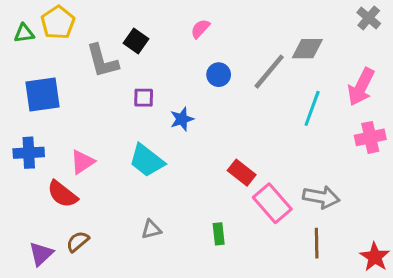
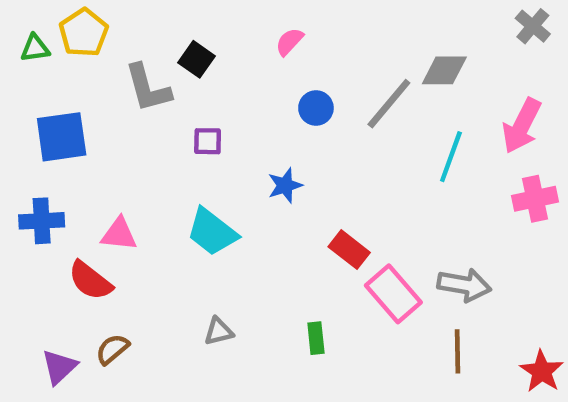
blue star: (182, 119) -> (285, 185), moved
pink triangle: (82, 162) -> (119, 234), turned 40

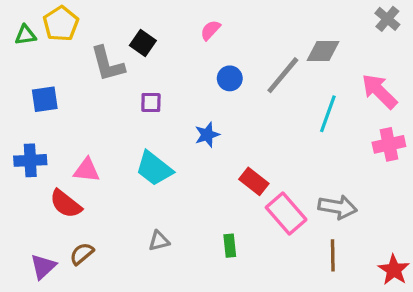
pink arrow: (522, 126) -> (379, 91), turned 108
blue square: (62, 137) -> (45, 99), size x0.7

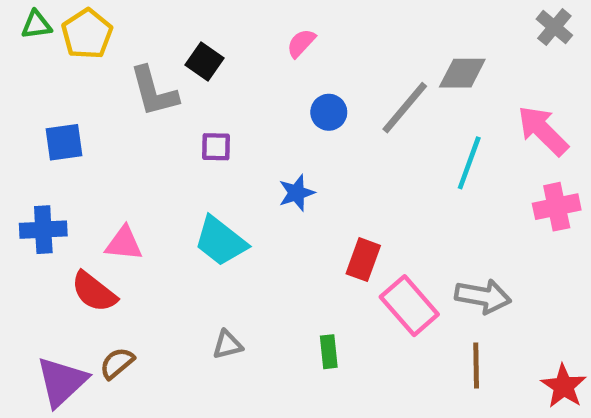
green triangle: (25, 35) -> (36, 25), moved
red rectangle: (254, 181) -> (363, 260), turned 72
purple triangle: (43, 267) -> (62, 382), size x1.4

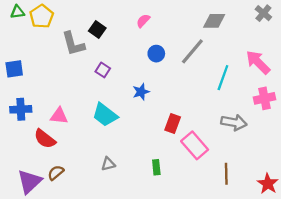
gray diamond: (462, 73) -> (214, 21), moved
blue square: (64, 142) -> (14, 69), moved
purple square: (216, 147) -> (103, 70), turned 32
gray arrow: (483, 296) -> (234, 122), moved

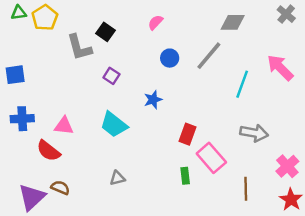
pink cross: (265, 98) -> (287, 166), moved, turned -30
green rectangle: (156, 167) -> (185, 176), moved
brown semicircle: (56, 173) -> (60, 188), turned 63

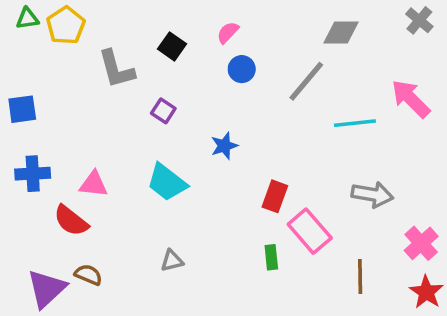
black square: (105, 32) -> (172, 46), moved
blue circle: (170, 58) -> (242, 69), moved
cyan line: (242, 84) -> (355, 123), turned 64

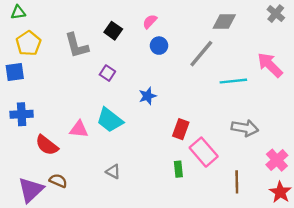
yellow pentagon: (66, 26) -> (28, 43), moved
pink triangle: (94, 184) -> (79, 129), moved
gray triangle: (172, 261) -> (113, 172), turned 42

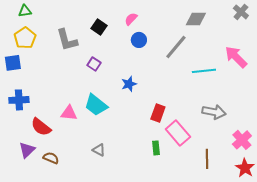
green triangle: (18, 12) -> (25, 11), moved
purple triangle: (31, 190) -> (27, 150), moved, size x0.7

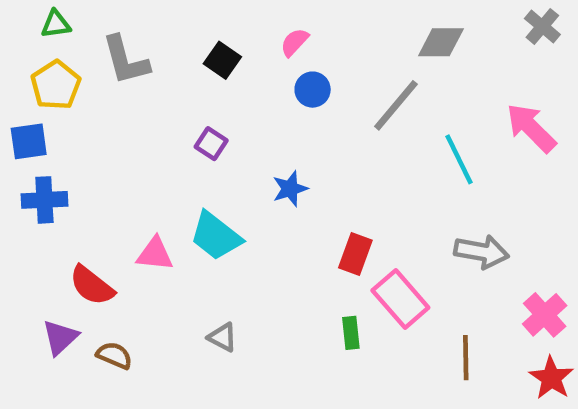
gray L-shape: (67, 40) -> (126, 60), moved
cyan line: (204, 71) -> (459, 159), turned 70
blue cross: (19, 100) -> (44, 200), moved

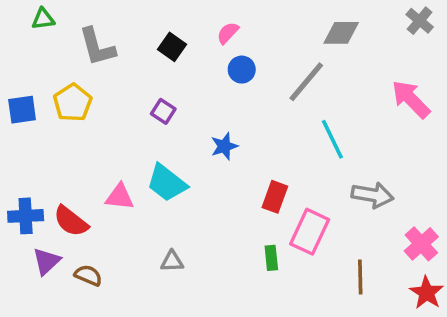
yellow pentagon: (56, 85) -> (73, 103), moved
cyan line: (459, 159) -> (332, 139), moved
blue cross: (44, 200) -> (26, 216), moved
pink rectangle: (400, 299) -> (310, 232), turned 66
gray triangle: (222, 337) -> (172, 261), turned -30

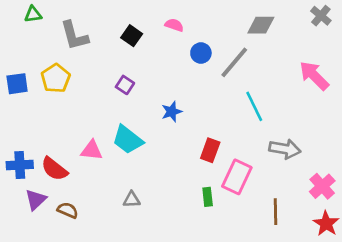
pink semicircle: (228, 33) -> (174, 25), turned 66
blue circle: (242, 70) -> (201, 53), moved

